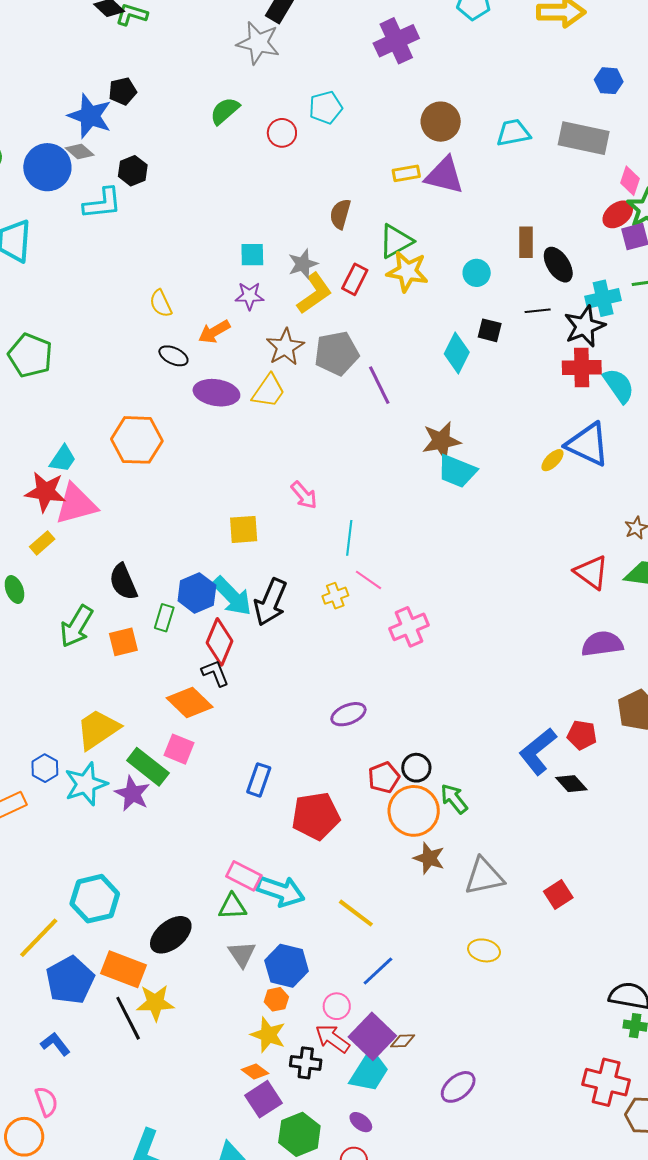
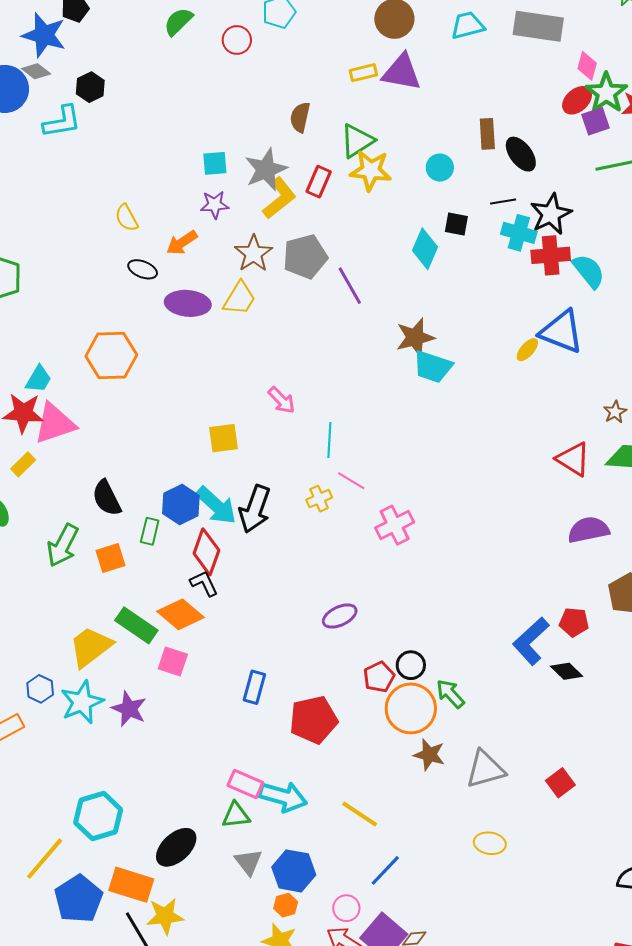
gray star: (303, 264) -> (266, 170), size x1.4
cyan cross: (603, 298) -> (519, 233), moved, turned 32
green rectangle: (148, 767) -> (136, 625), moved

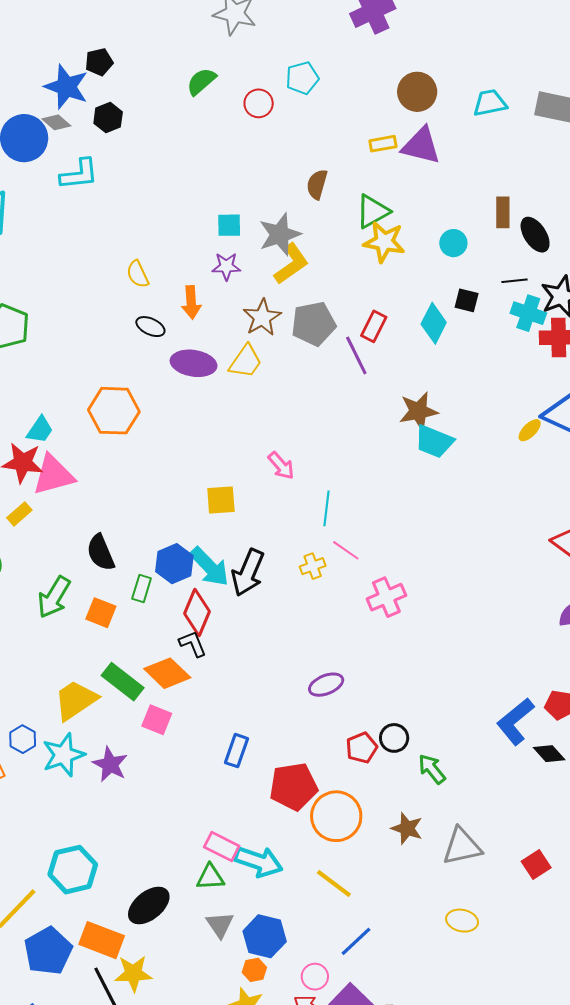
black hexagon: (90, 87) -> (108, 118), moved
red rectangle: (319, 182) -> (374, 326), moved
orange arrow: (182, 243) -> (191, 302), turned -64
orange square: (111, 558) -> (101, 613), turned 36
orange circle: (411, 708) -> (336, 816), moved

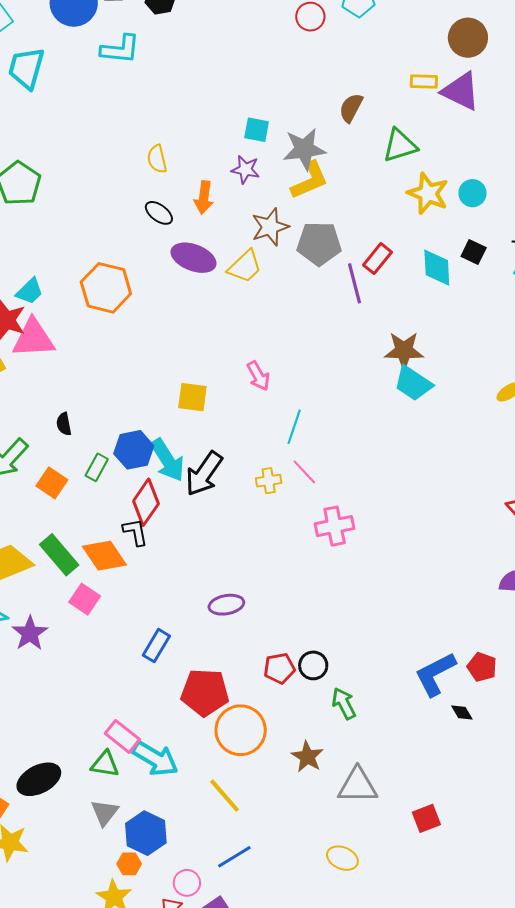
yellow star: (384, 242) -> (428, 193), moved
cyan diamond: (434, 323) -> (437, 268), turned -42
black semicircle: (101, 553) -> (64, 424), size x0.6
purple ellipse: (326, 685) -> (226, 605), moved
black diamond: (549, 754) -> (462, 712), size x0.7

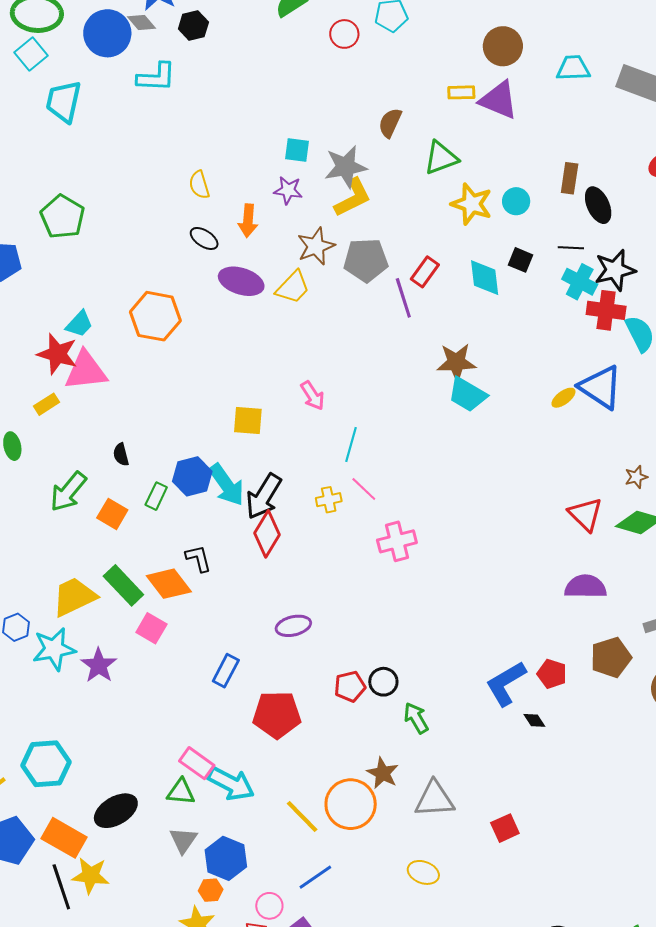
red diamond: (146, 502) -> (267, 534), moved
orange circle: (241, 730) -> (351, 804), moved

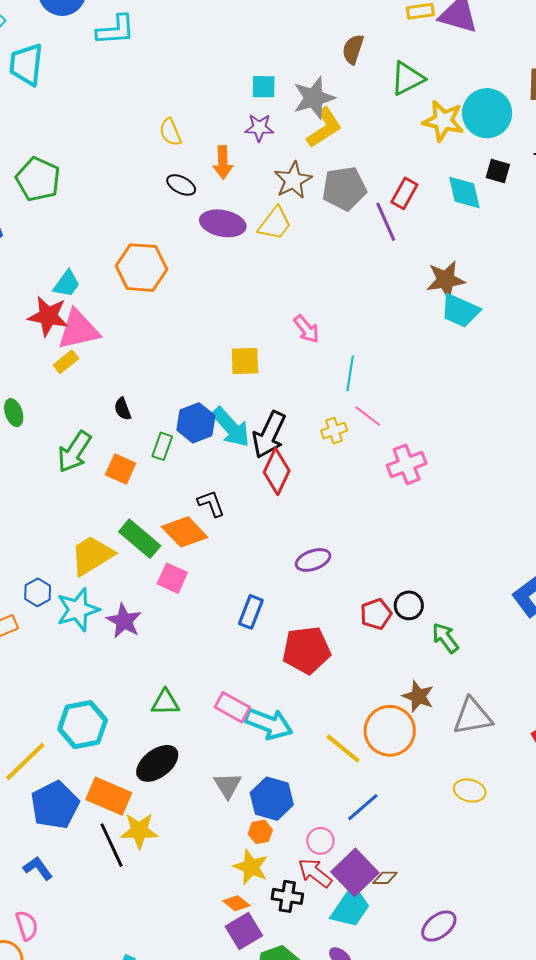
cyan circle: (516, 201) -> (487, 113), size x1.8
yellow rectangle: (46, 404) -> (66, 362), moved
green triangle: (181, 792) -> (165, 702), moved

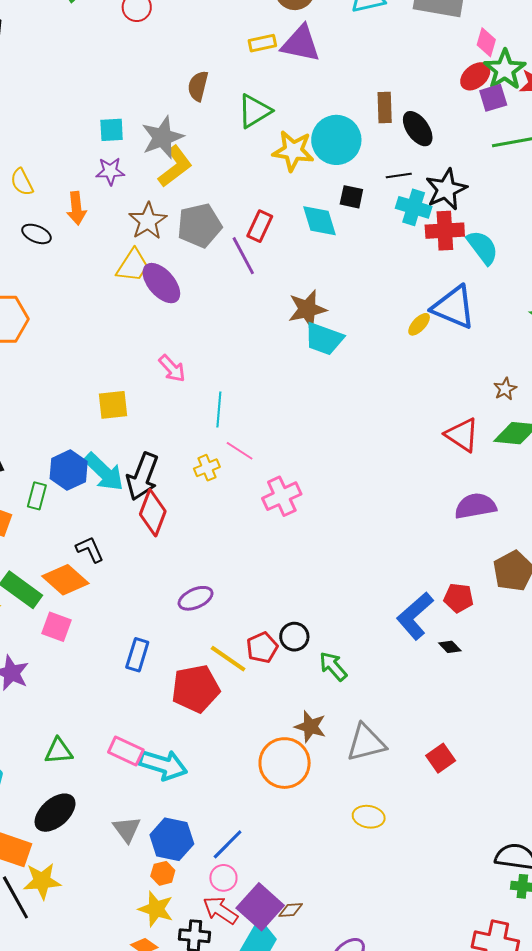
purple ellipse: (223, 223) -> (161, 283), moved, turned 42
yellow line: (343, 749) -> (228, 659), moved
blue line: (363, 807) -> (228, 844), moved

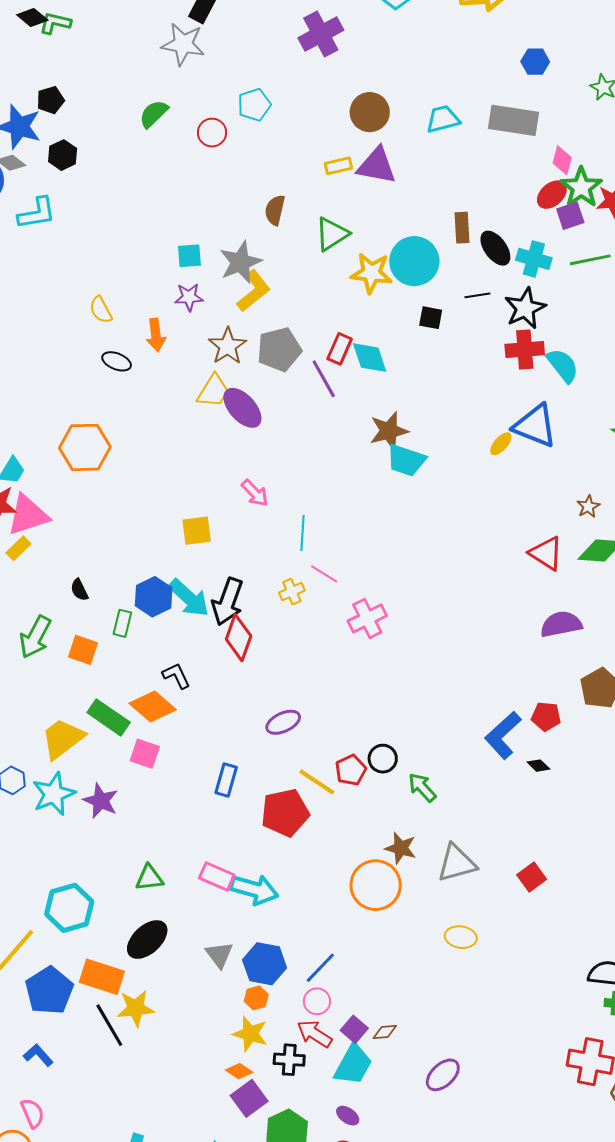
cyan cross: (414, 207) -> (534, 259), moved
cyan diamond: (319, 221) -> (370, 358), moved
purple square: (260, 907) -> (354, 1029), size x0.6

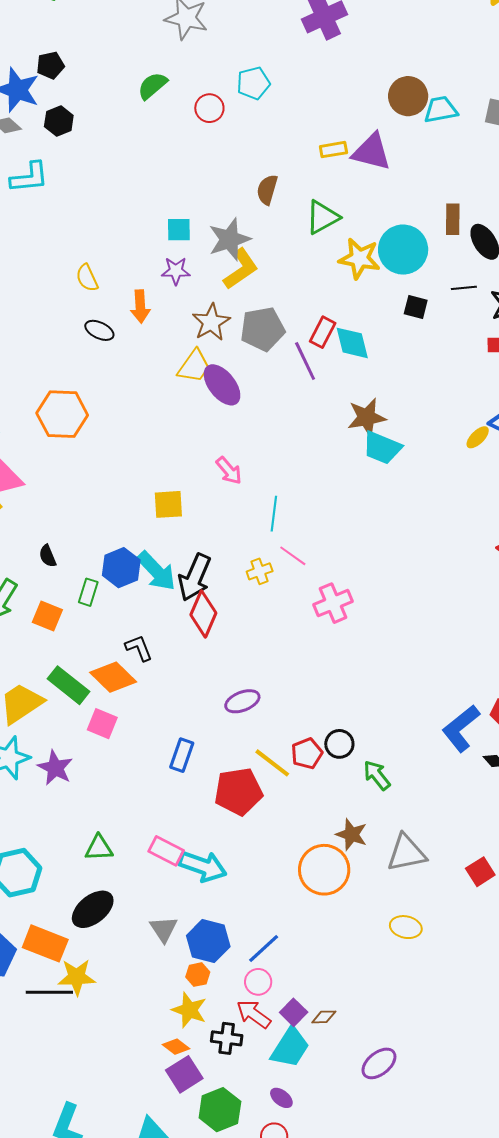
brown circle: (370, 112) -> (408, 96), moved
black line: (109, 1025) -> (49, 992), turned -63

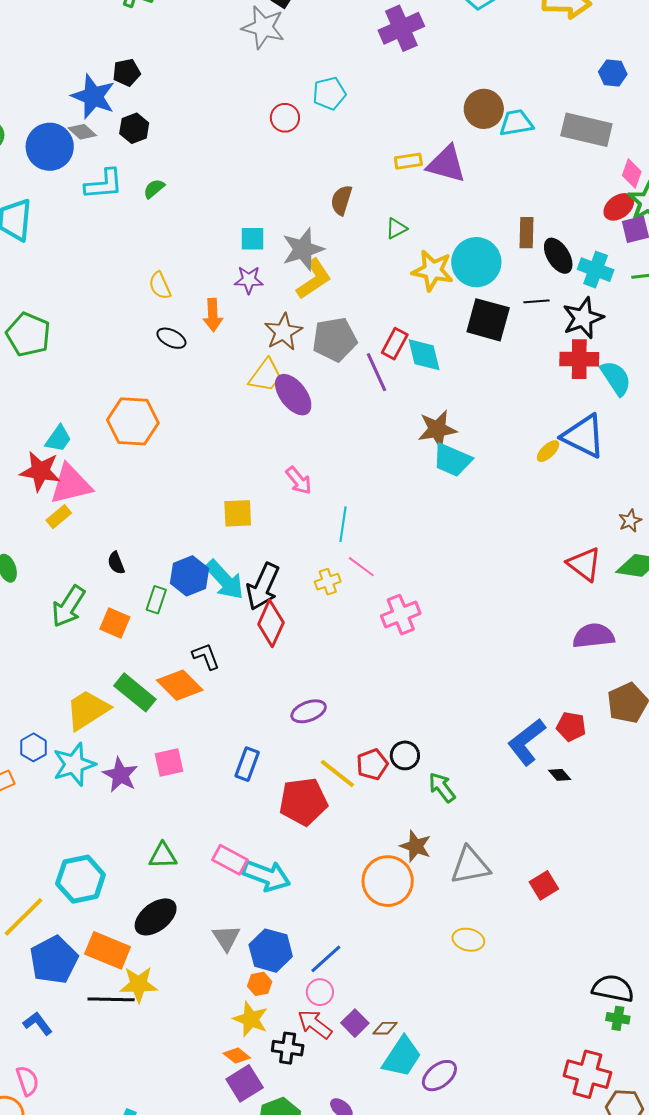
green semicircle: (152, 86) -> (154, 189), moved, size x0.7
green triangle: (323, 217) -> (396, 228), size x0.6
black square: (416, 307) -> (488, 320), size x1.8
pink square: (102, 724) -> (169, 762), moved, turned -36
cyan trapezoid: (290, 1047) -> (402, 1057), moved

